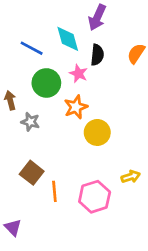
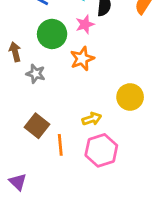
pink star: (78, 74) -> (85, 24), turned 30
yellow circle: (97, 132) -> (130, 97), moved
yellow arrow: (131, 177) -> (92, 119), moved

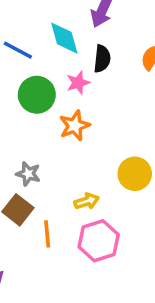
gray star: (36, 74) -> (28, 174), moved

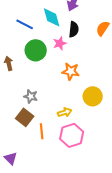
orange star: (75, 126) -> (71, 71), moved, turned 30

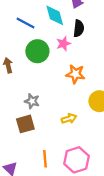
brown square: (25, 117) -> (25, 124), turned 36
orange line: (42, 131) -> (45, 159), moved
pink hexagon: (72, 135) -> (77, 160), moved

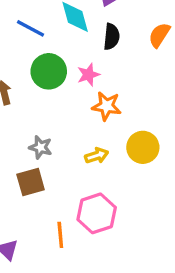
pink star: (63, 44) -> (88, 75), moved
yellow arrow: (69, 119) -> (97, 156), moved
pink hexagon: (77, 160) -> (97, 213), moved

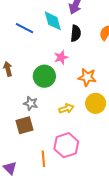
green circle: (49, 71) -> (44, 76), moved
orange star: (107, 106) -> (87, 77), moved

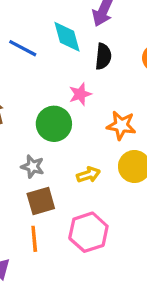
brown square: (25, 125) -> (41, 201), moved
orange line: (43, 159) -> (34, 239), moved

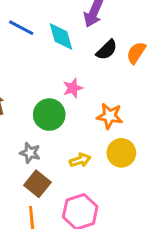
blue line: (23, 48) -> (21, 28), moved
black semicircle: (103, 56) -> (107, 50), moved, turned 40
brown square: (41, 201) -> (37, 184), turned -35

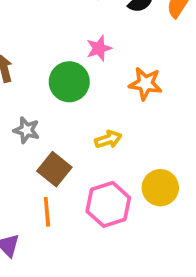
gray star: (30, 153) -> (26, 130), moved
yellow circle: (121, 153) -> (160, 188), moved

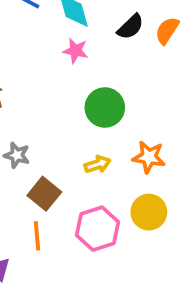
pink star: (99, 48) -> (75, 51), moved, turned 30
green circle: (69, 82) -> (105, 107), moved
orange star: (145, 84) -> (149, 157), moved

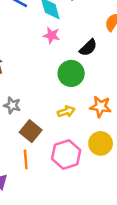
black semicircle: (131, 27) -> (88, 48), moved

